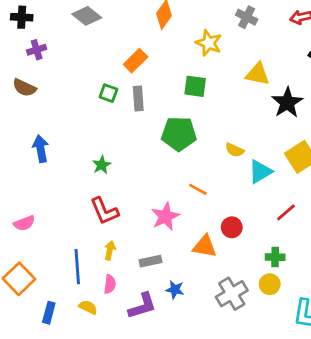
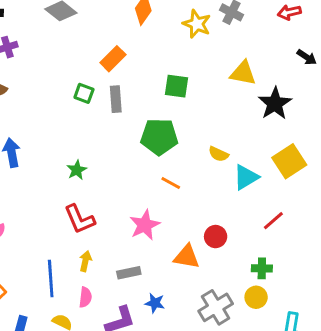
yellow star: (209, 43) -> (197, 24), moved
orange line: (198, 189) -> (171, 183), moved

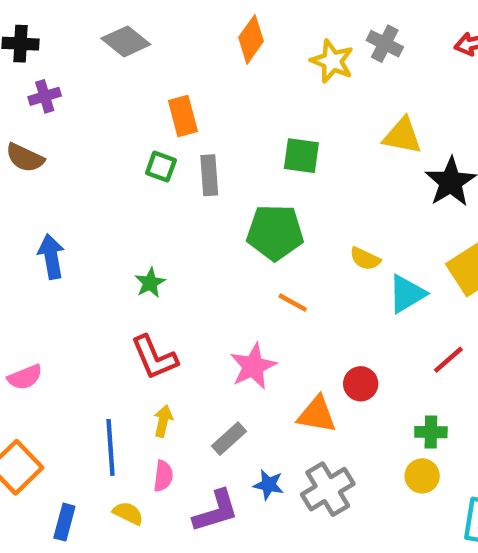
orange rectangle: (113, 59) -> (183, 116), moved, turned -60
gray rectangle: (129, 273) -> (229, 439), turned -30
gray cross: (216, 307) -> (328, 489), moved

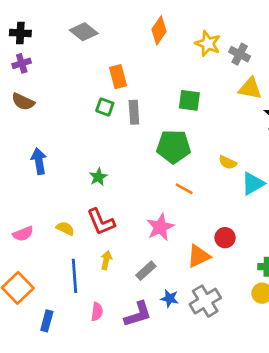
gray cross: (385, 44) -> (240, 54), moved
purple cross: (45, 96) -> (22, 63), moved
orange triangle: (317, 415) -> (199, 256), turned -35
pink semicircle: (163, 476) -> (97, 312), moved
yellow semicircle: (128, 513) -> (65, 228), moved

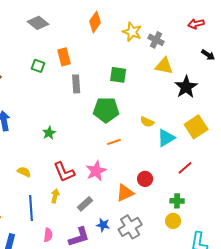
green square: (105, 107) -> (38, 66), moved
orange line: (184, 189) -> (114, 142), turned -48
red L-shape: (101, 222) -> (64, 172), moved

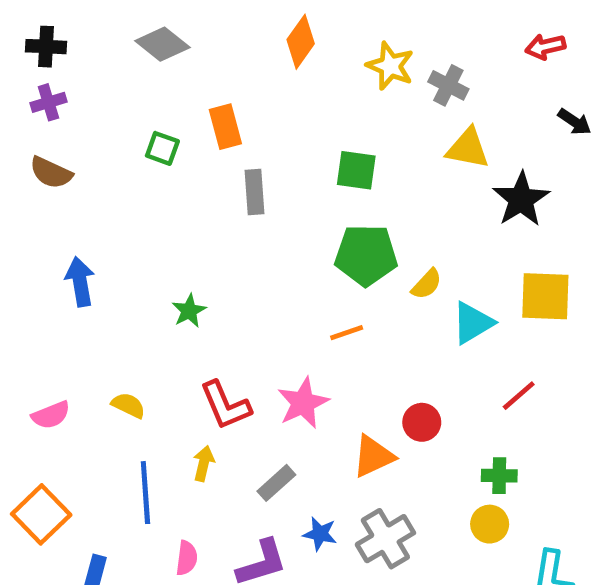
green pentagon: (106, 110) -> (366, 255), moved
yellow semicircle: (147, 122) -> (427, 284), turned -72
yellow square: (196, 127) -> (545, 296), turned 35

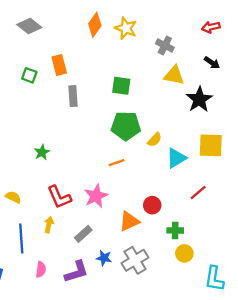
yellow star: (390, 66) -> (126, 28), moved
black arrow: (574, 122) -> (212, 63), moved
green cross: (499, 476) -> (175, 230), moved

